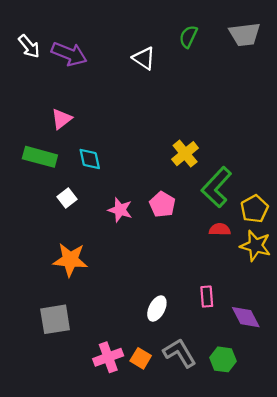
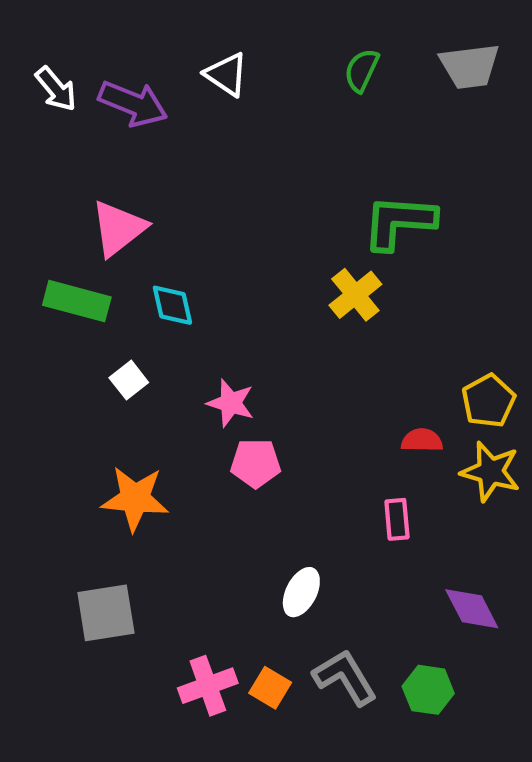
white triangle: (144, 58) -> (227, 74), moved
pink triangle: (62, 119) -> (118, 228), size x1.4
green L-shape: (216, 187) -> (399, 222), moved, turned 51
pink pentagon: (162, 205) -> (256, 463), moved, turned -30
pink rectangle: (207, 297) -> (397, 519), moved

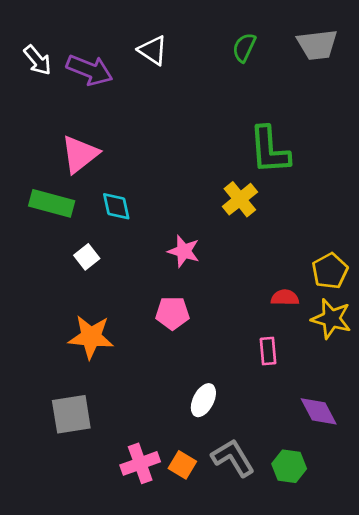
green L-shape: (399, 222) -> (269, 150), turned -98
pink star: (231, 403) -> (184, 251), moved

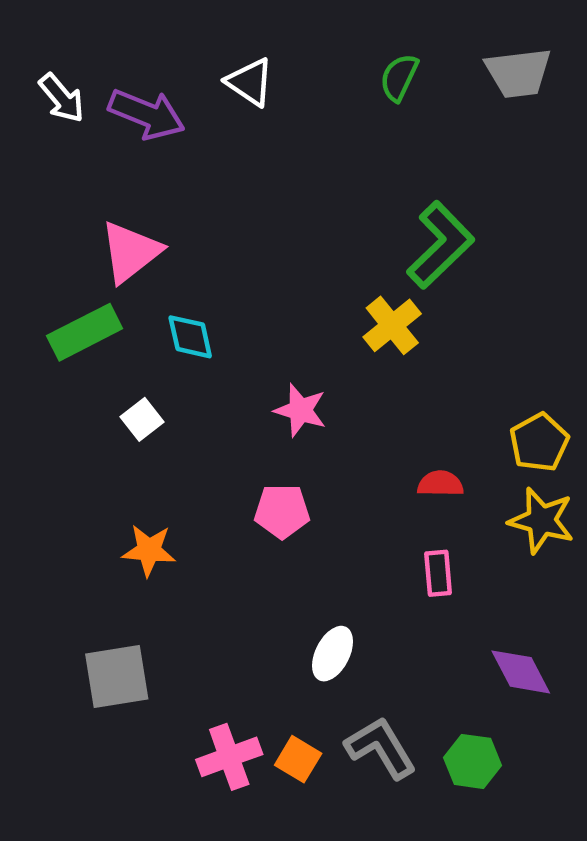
green L-shape: (269, 150) -> (440, 245), turned -130
green rectangle: (52, 203) -> (85, 332), turned -42
red semicircle: (285, 298) -> (440, 484), moved
orange star: (91, 337) -> (149, 550), size x0.7

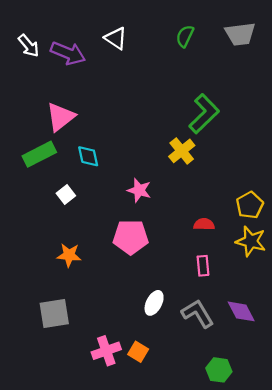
pink pentagon: (282, 511) -> (131, 237), size x1.4
gray L-shape: (381, 748) -> (198, 314), moved
green hexagon: (473, 761) -> (219, 370), moved

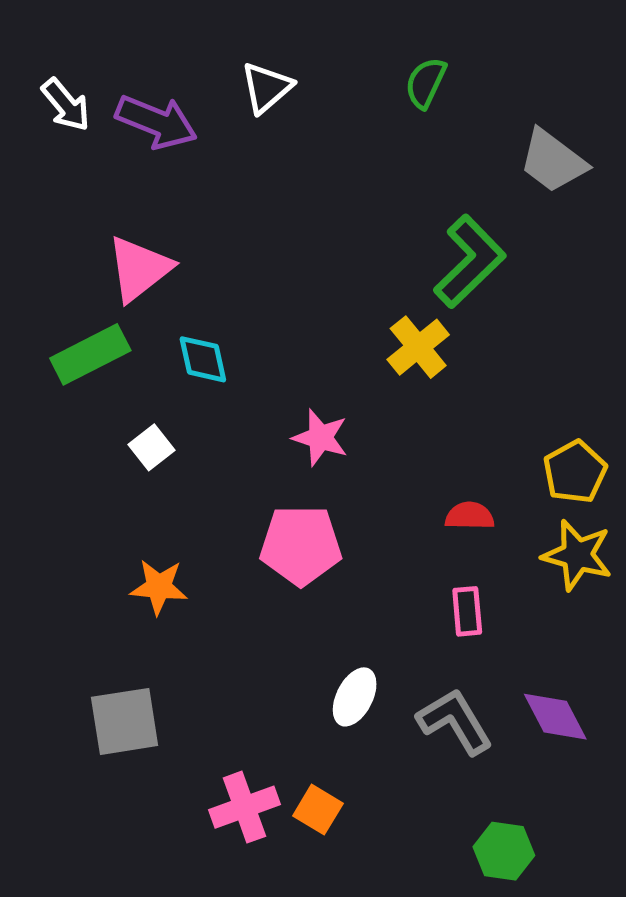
gray trapezoid: (240, 34) -> (553, 161), moved, turned 44
white triangle: (116, 38) -> (267, 88), turned 45

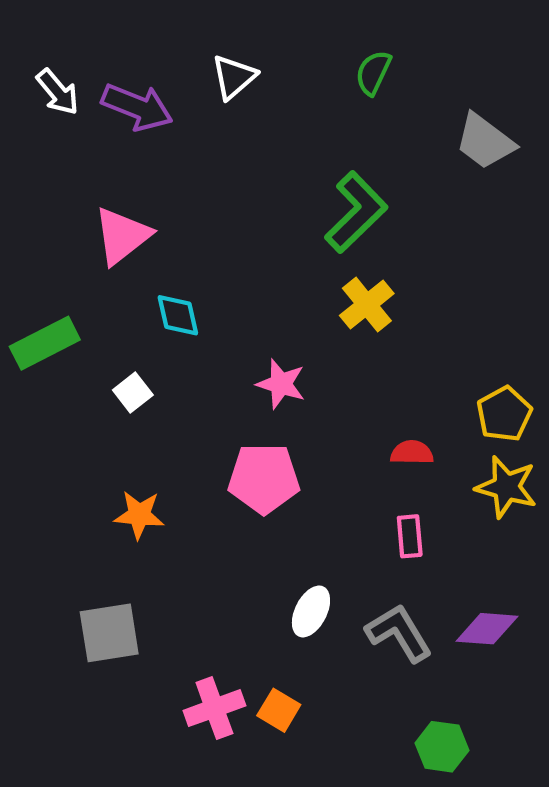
green L-shape: (470, 261) -> (356, 212), moved
green rectangle: (90, 354) -> (45, 343), moved
purple diamond: (555, 717) -> (487, 629), turned -58

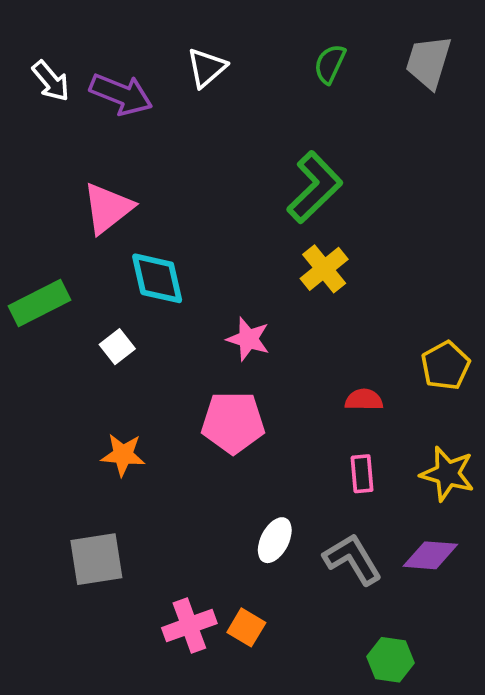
gray trapezoid: (485, 141) -> (428, 62), moved, turned 70
cyan diamond: (178, 315) -> (157, 278), size x1.4
yellow star: (506, 487) -> (447, 474), moved

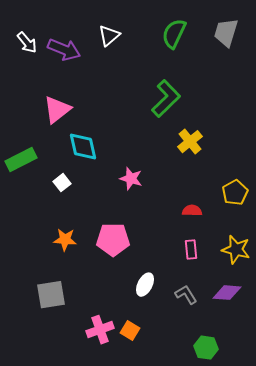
green semicircle: (330, 64) -> (174, 34), size x1.4
yellow cross: (324, 269) -> (190, 142), moved
pink pentagon: (233, 423) -> (113, 240), moved
gray L-shape: (353, 559) -> (186, 295), size x0.7

